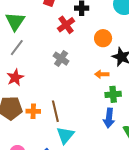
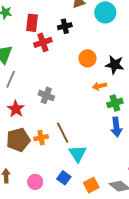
red cross: (66, 25) -> (43, 42), moved, turned 30
orange circle: (103, 38) -> (88, 58), moved
gray cross: (61, 59) -> (46, 95), moved

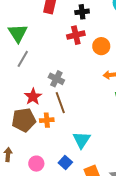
red cross: (43, 42) -> (76, 35), moved
red star: (16, 109) -> (33, 97), moved
brown line: (63, 133) -> (60, 103), moved

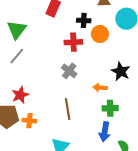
orange circle: (101, 46) -> (100, 34), moved
gray cross: (56, 79) -> (69, 71), moved
brown line: (60, 103) -> (68, 109), moved

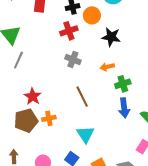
black star: (121, 71) -> (111, 37), moved

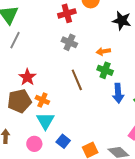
black star: (111, 37) -> (122, 21), moved
green cross: (123, 84) -> (105, 70), moved, turned 35
orange cross: (49, 118) -> (42, 100), turned 32
cyan triangle: (85, 134) -> (45, 121), moved

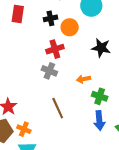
red cross: (67, 13) -> (55, 49), moved
green cross: (105, 70) -> (100, 96), moved

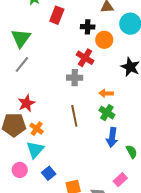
red cross: (55, 49) -> (85, 58), turned 36
gray cross: (49, 71) -> (75, 78), turned -35
green cross: (100, 96) -> (107, 113), moved

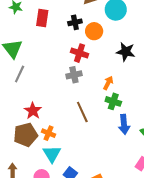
orange arrow: (106, 93) -> (108, 83), turned 128

